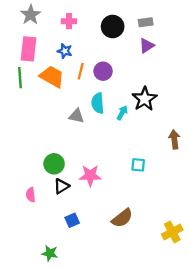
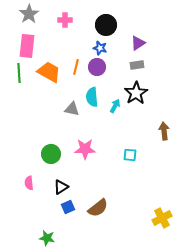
gray rectangle: (146, 22) -> (137, 65), moved
blue star: (65, 51) -> (100, 48), moved
pink star: (90, 176) -> (85, 149), moved
black triangle: (61, 186) -> (61, 187), moved
brown semicircle: (122, 218) -> (98, 208), moved

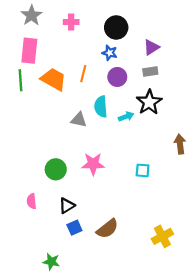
purple circle: (97, 67) -> (117, 77), moved
cyan arrow: (115, 106) -> (126, 117), turned 40
yellow cross: (162, 218) -> (162, 236), moved

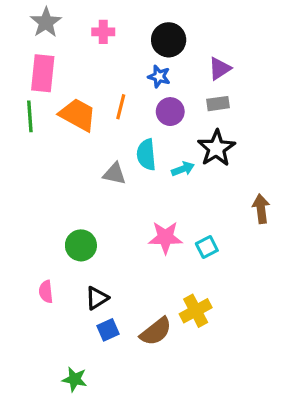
pink star: (93, 164) -> (165, 237), moved
cyan square: (143, 170) -> (207, 247), turned -32
yellow cross: (162, 236) -> (196, 311), moved

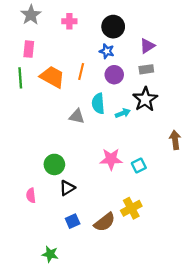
pink rectangle: (43, 73) -> (29, 49), size x0.7
black triangle: (97, 298) -> (67, 188), moved

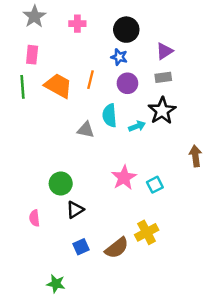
pink star: (111, 159) -> (124, 178), turned -30

